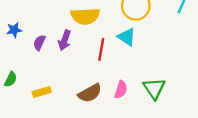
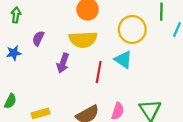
purple semicircle: (39, 43) -> (38, 38), moved

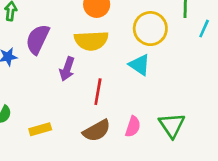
purple semicircle: (38, 38) -> (38, 39), size x1.6
red line: (99, 72) -> (98, 92), moved

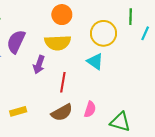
green triangle: (172, 125) -> (120, 122), moved, turned -40

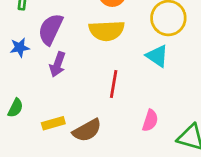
purple arrow: (39, 65) -> (58, 64), moved
brown semicircle: (62, 112) -> (87, 130), moved

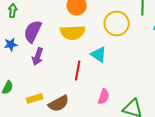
cyan triangle: (157, 56) -> (99, 54), moved

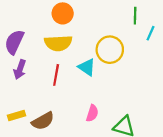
yellow circle: (117, 23) -> (110, 50), moved
red line: (78, 70) -> (56, 75), moved

